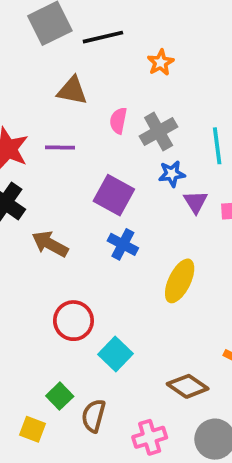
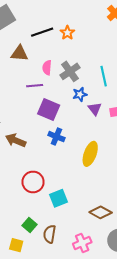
black line: (103, 37) -> (42, 32), moved
purple line: (60, 148) -> (35, 86), moved
cyan square: (116, 354) -> (58, 198), turned 30

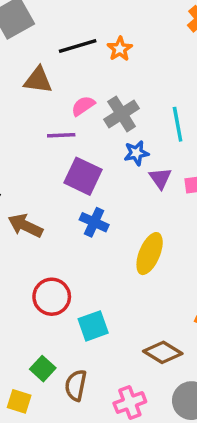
pink semicircle: (47, 68) -> (83, 106), turned 48

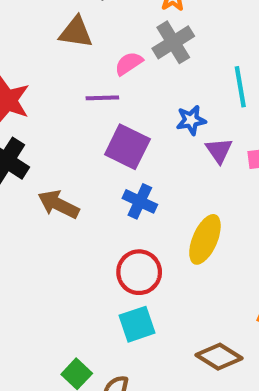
gray cross: (122, 114) -> (173, 42), moved
red circle: (52, 297) -> (139, 272), moved

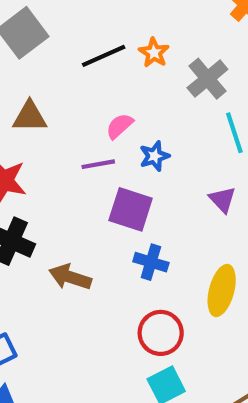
brown triangle: (76, 32) -> (30, 117), moved
gray cross: (173, 42) -> (207, 79), moved
blue star: (191, 120) -> (154, 156), moved

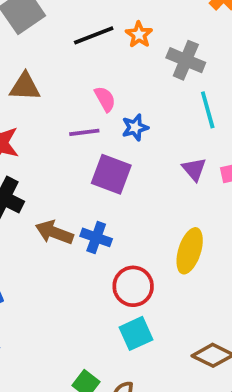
gray cross: (207, 79) -> (186, 60), turned -30
pink semicircle: (120, 126) -> (105, 99), turned 100
blue cross: (151, 262) -> (96, 237), moved

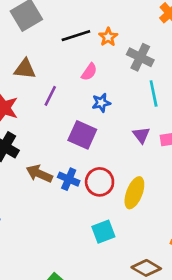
pink semicircle: (105, 99) -> (89, 72), moved, turned 60
purple line: (84, 132) -> (50, 96), moved, turned -60
red circle: (133, 286) -> (100, 182), moved
cyan square: (136, 333) -> (103, 232), moved

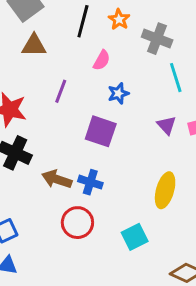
black line: (76, 36) -> (83, 21), turned -52
brown triangle: (25, 69) -> (34, 45), moved
red circle: (100, 182) -> (77, 223), moved

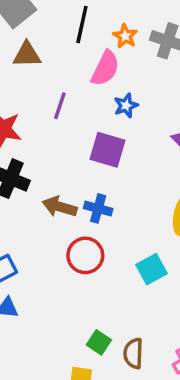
orange star: (119, 19) -> (125, 36), moved
pink semicircle: (102, 60) -> (105, 68), size x1.5

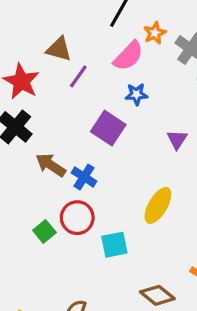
brown triangle: (27, 55) -> (59, 49), moved
red circle: (85, 255) -> (77, 218), moved
green square: (99, 342) -> (44, 231), moved

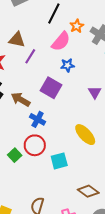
brown arrow: (51, 165) -> (21, 100), moved
yellow ellipse: (158, 205) -> (85, 135), turned -70

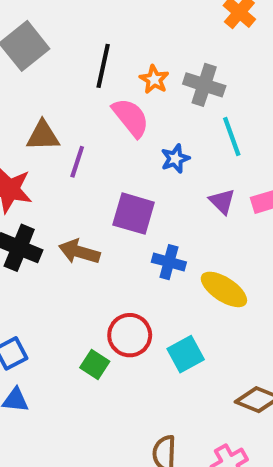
pink semicircle: (61, 41) -> (131, 118), turned -65
blue star: (67, 65) -> (175, 159), moved
blue cross: (38, 119) -> (169, 262), moved

